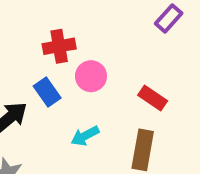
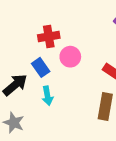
cyan arrow: (85, 136) -> (47, 96), moved, turned -72

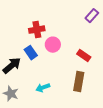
cyan arrow: (47, 96) -> (43, 88), moved, turned 80

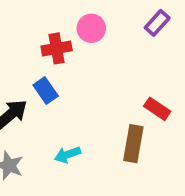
pink circle: (53, 45) -> (91, 28), moved
red rectangle: (84, 56) -> (157, 109), moved

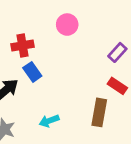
purple rectangle: (157, 23) -> (117, 52), moved
red cross: (57, 48) -> (23, 45), moved

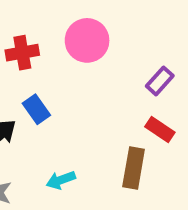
pink circle: (67, 25) -> (87, 40), size x1.4
red cross: (23, 45) -> (22, 53), moved

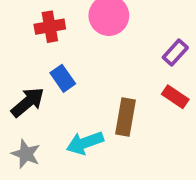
brown rectangle: (134, 168) -> (125, 117), moved
cyan arrow: (61, 180) -> (85, 143), size x1.4

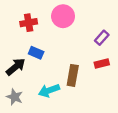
blue rectangle: (63, 78) -> (36, 53), turned -32
red rectangle: (175, 97) -> (102, 64), turned -48

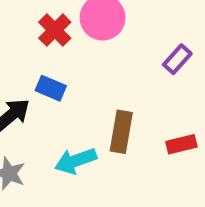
red cross: (29, 23) -> (55, 30), moved, turned -35
red rectangle: (102, 64) -> (181, 144), moved

